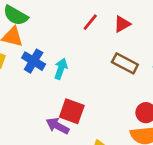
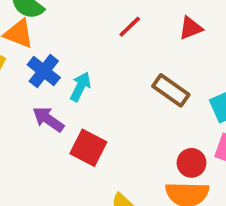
red triangle: (122, 24) -> (191, 28), moved
purple arrow: (58, 126) -> (48, 119), moved

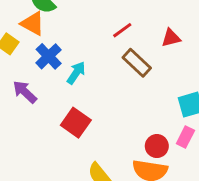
brown rectangle: (171, 90) -> (137, 63), moved
purple arrow: (48, 119) -> (25, 92), moved

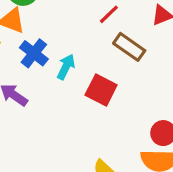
red square: (76, 123) -> (101, 90), moved

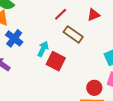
cyan arrow: (66, 67) -> (43, 49), moved

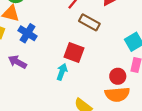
cyan arrow: (43, 49) -> (62, 72), moved

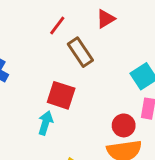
brown rectangle: (89, 22) -> (80, 52), turned 30

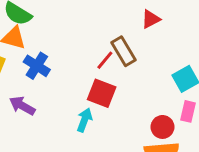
red line: (57, 26) -> (105, 60), moved

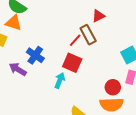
red triangle: (151, 19) -> (98, 16), moved
blue cross: (37, 66) -> (35, 55), moved

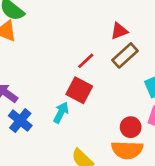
brown rectangle: (88, 35) -> (125, 55), moved, turned 72
blue cross: (35, 55) -> (20, 121), moved

